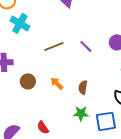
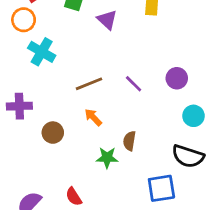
orange arrow: (57, 83) -> (93, 117), moved
green star: (81, 113) -> (107, 158), moved

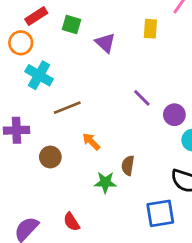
purple circle: (177, 78) -> (174, 115), moved
brown line: (89, 84) -> (67, 108), moved
purple line: (134, 84) -> (142, 98), moved

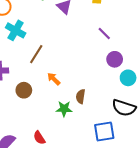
purple line: (142, 98) -> (104, 33), moved
brown line: (67, 108) -> (36, 54), turned -36

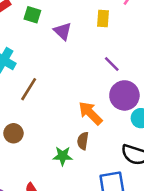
purple circle: (115, 59) -> (124, 95), size x1.5
orange arrow: (54, 79) -> (90, 113), moved, size x1.5

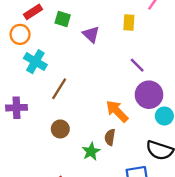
brown circle: (13, 133) -> (60, 129), moved
green star: (63, 156) -> (91, 151), turned -30

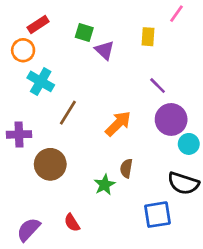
green square: (63, 19) -> (84, 33), moved
orange arrow: (117, 111) -> (118, 124), moved, turned 90
brown circle: (60, 129) -> (50, 164), moved, size x1.5

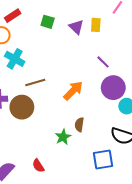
purple triangle: (105, 50) -> (76, 27), moved
brown line: (68, 113) -> (35, 82), turned 42
brown circle: (50, 164) -> (22, 107), moved

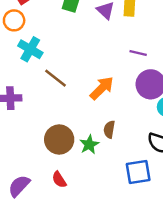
purple line: (103, 62) -> (138, 53), turned -32
brown line: (35, 82) -> (55, 78), turned 54
brown circle: (22, 107) -> (59, 139), moved

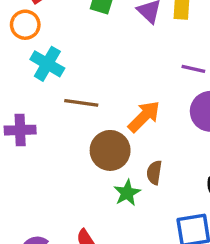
brown line: (55, 78) -> (81, 103), turned -30
brown circle: (59, 139) -> (110, 150), moved

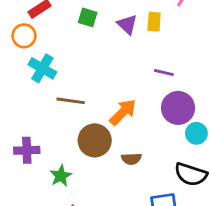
purple cross: (20, 130) -> (27, 150), moved
brown semicircle: (154, 172) -> (131, 159), turned -102
green star: (127, 193) -> (61, 176), moved

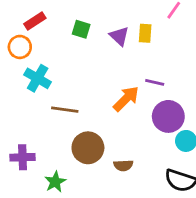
orange arrow: (123, 112) -> (126, 99), moved

